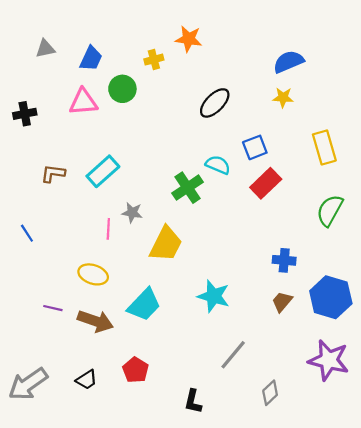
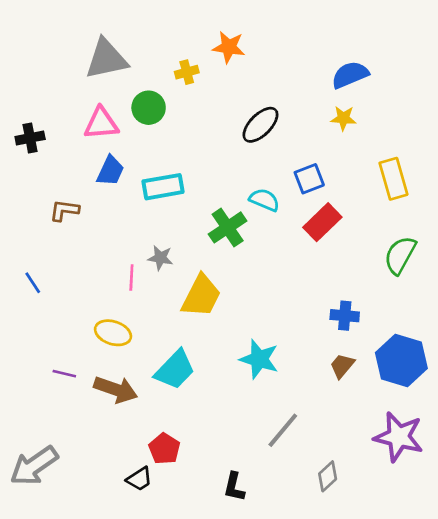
gray triangle: (45, 49) -> (106, 59), moved, size x1.8
blue trapezoid: (91, 58) -> (110, 171), moved
cyan rectangle: (103, 171) -> (163, 187), moved, turned 32
black trapezoid: (87, 380) -> (139, 479), moved

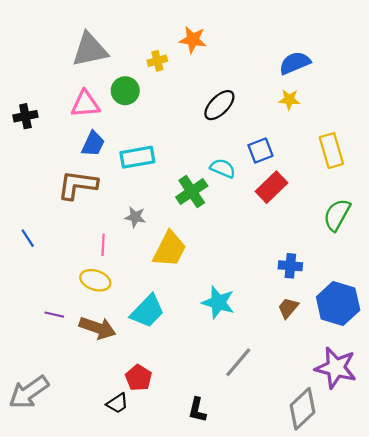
brown L-shape: (64, 210) -> (78, 185), moved, size x1.6
pink line: (131, 278) -> (103, 245), moved
gray diamond: (328, 476) -> (303, 409), moved, size x1.6

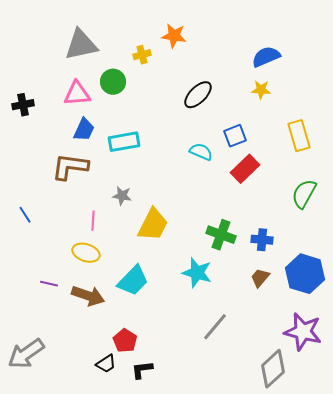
green cross: (192, 192) -> (221, 235), moved, turned -36
black L-shape: (197, 410) -> (142, 370), moved, turned 70

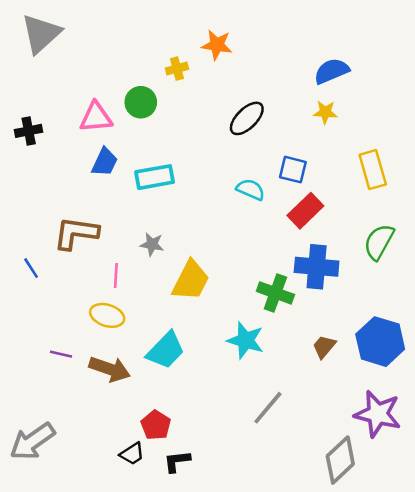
gray triangle: (81, 45) -> (41, 34), moved, turned -30
blue square: (235, 136) -> (293, 170), turned 35
brown L-shape: (70, 167) -> (76, 233), moved
blue cross: (262, 240) -> (317, 267), moved, size x1.6

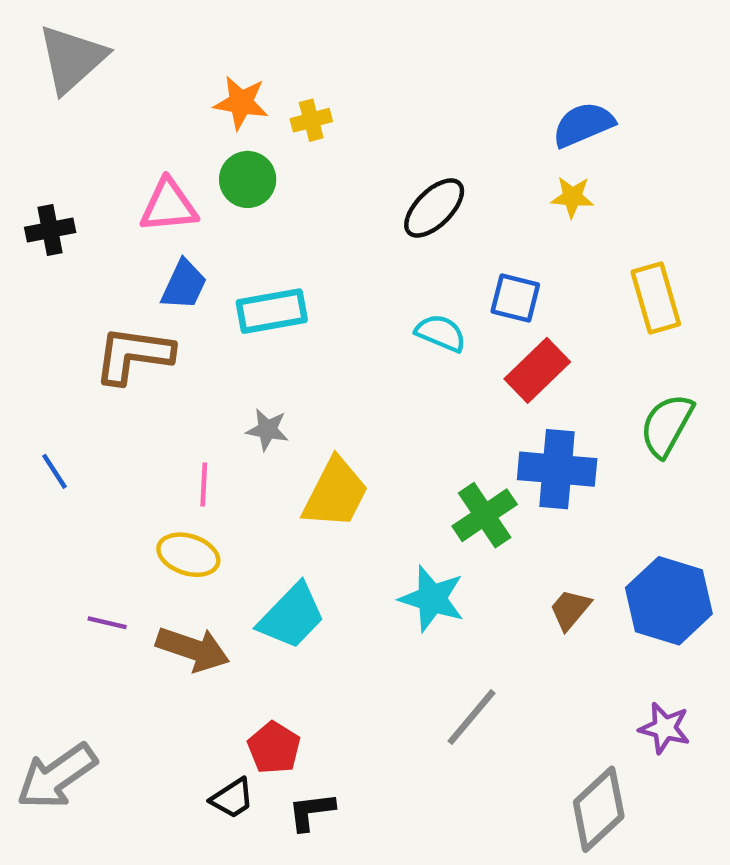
orange star: (217, 45) -> (241, 103), moved
brown L-shape: (76, 233) -> (133, 355), moved
green cross: (275, 293) -> (485, 515), turned 36
purple star: (378, 414) -> (665, 728), size x0.6

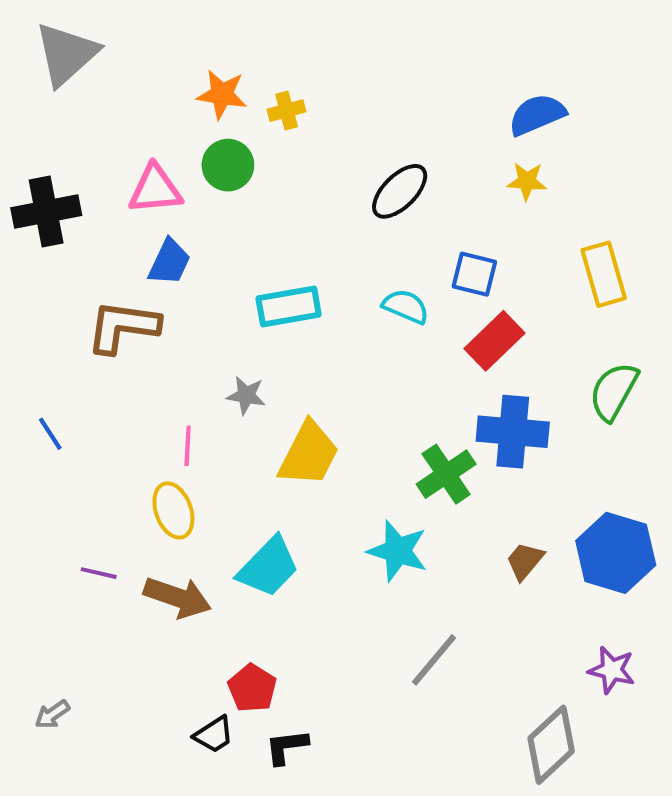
black cross: (50, 230) -> (46, 212), size x1.5
cyan rectangle: (272, 311) -> (289, 306), moved
yellow ellipse: (188, 555) -> (173, 510), turned 52
gray arrow: (57, 776) -> (52, 714), size x0.5

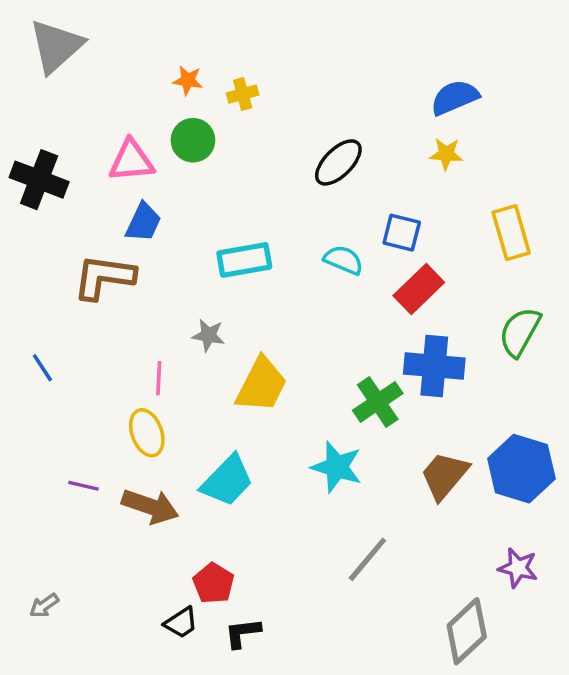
orange star: (222, 94) -> (188, 80), size x0.7
black cross: (46, 212) -> (39, 180), turned 32
brown trapezoid: (525, 561) -> (444, 476), size x1.5

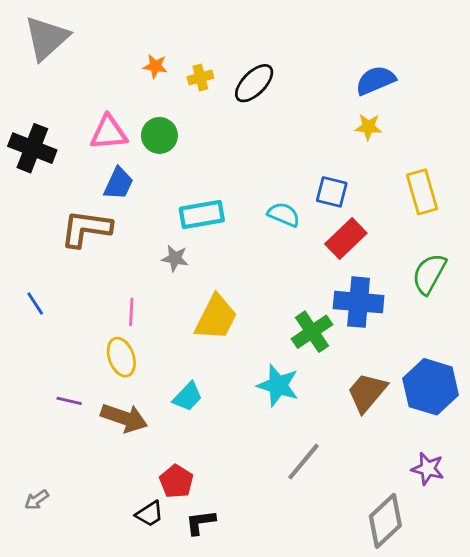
green circle: (193, 140) -> (159, 135), moved
black ellipse: (338, 162) -> (254, 83), moved
gray star: (208, 335) -> (175, 258), moved
cyan trapezoid: (227, 481) -> (188, 397), size x0.7

